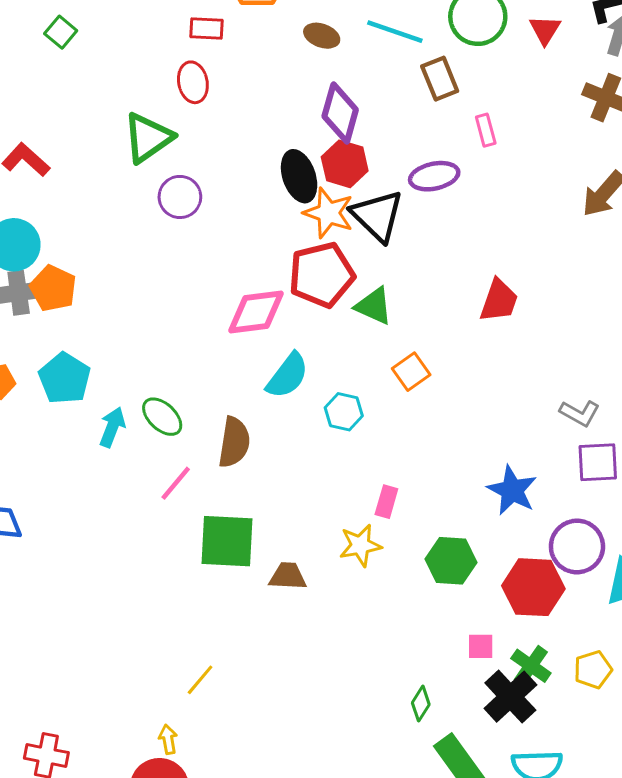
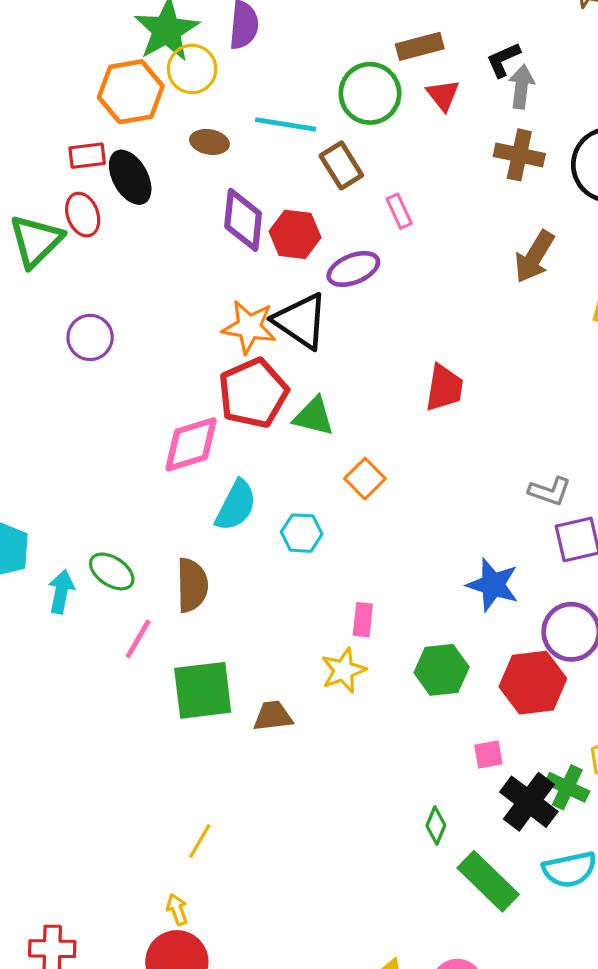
green triangle: (148, 138) -> (36, 241), moved
red hexagon: (345, 164) -> (295, 234), moved
black ellipse: (299, 176) -> (130, 177), moved
green cross: (531, 666) -> (567, 787), moved

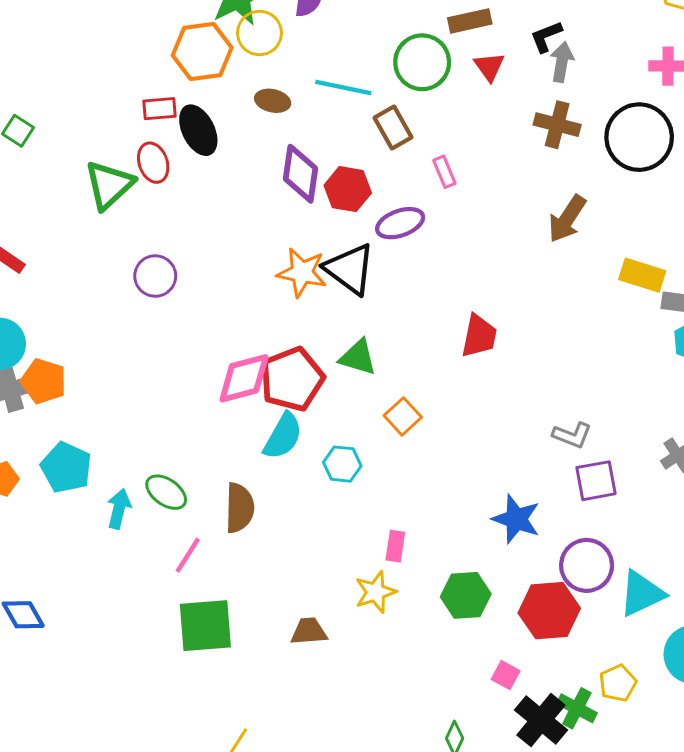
red pentagon: (253, 393) -> (292, 379), moved
green square: (203, 690) -> (205, 626), moved
pink square: (488, 755) -> (506, 675), turned 36

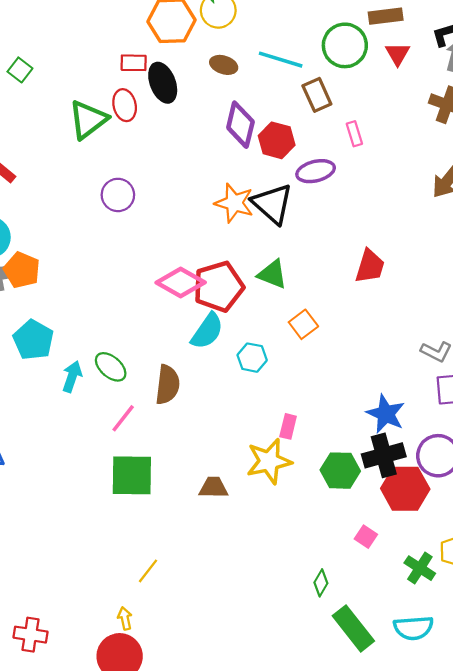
pink diamond: (244, 378) -> (181, 282), turned 39
yellow star: (375, 592) -> (269, 461), size x1.4
black cross: (541, 720) -> (384, 455), moved, turned 30

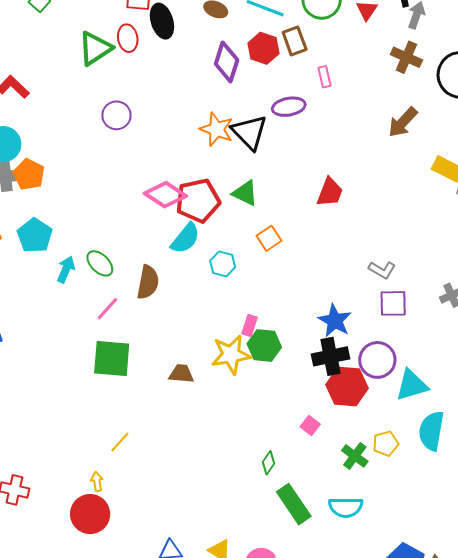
red hexagon: (277, 140) -> (263, 48), moved
green hexagon: (340, 471) -> (264, 345), moved

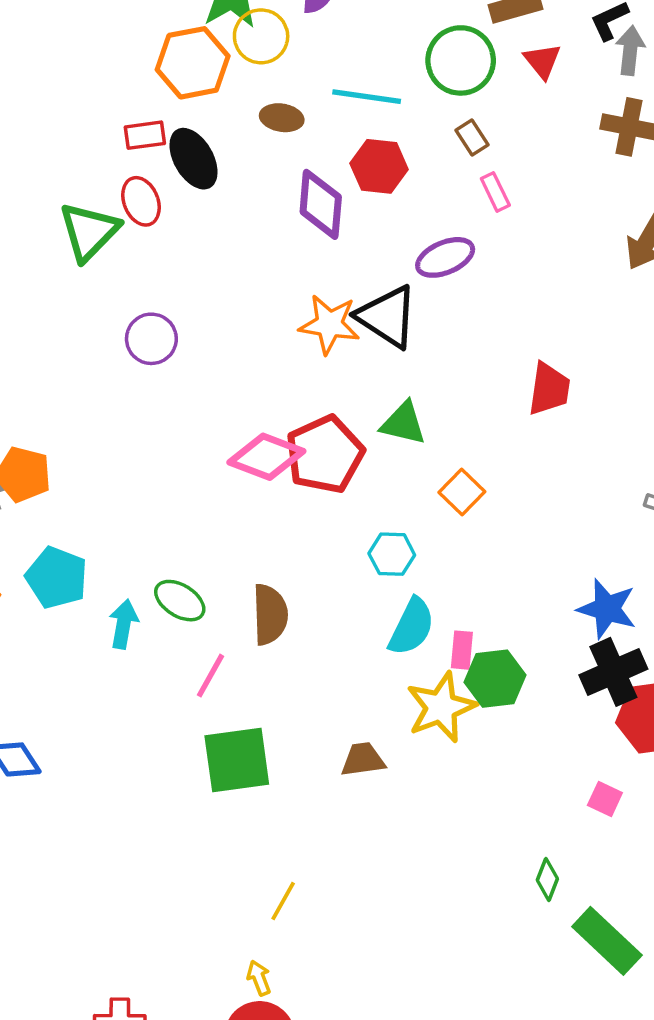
brown rectangle: (295, 41) -> (472, 137), moved, size x0.7
cyan semicircle: (185, 238) -> (412, 627), moved

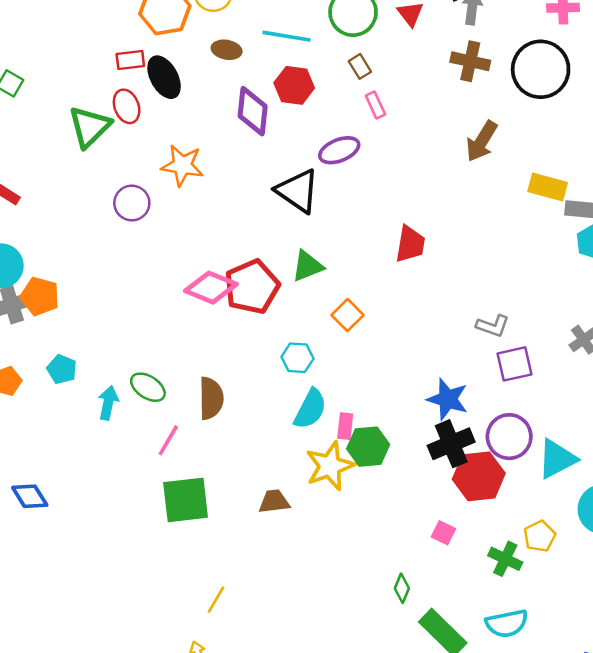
orange star: (329, 324) -> (182, 165), moved
green triangle: (403, 423) -> (307, 266), turned -36
cyan pentagon: (57, 578) -> (62, 369), size x0.7

